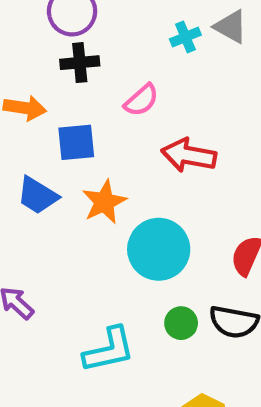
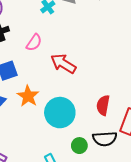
red arrow: (189, 155) -> (63, 64), turned 35

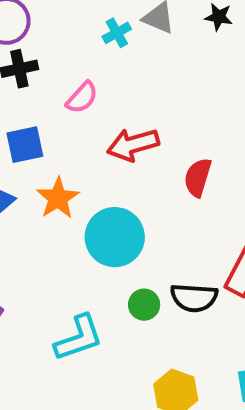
red arrow: (63, 64) -> (133, 145), turned -55
red semicircle: (103, 105) -> (198, 177), moved

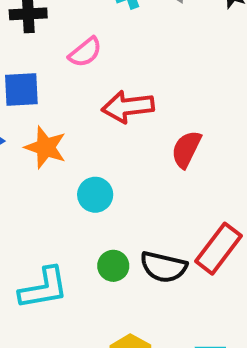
orange star: (58, 198) -> (45, 147), turned -30
cyan circle: (115, 237) -> (95, 195), size x0.6

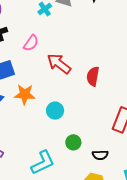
red arrow: (128, 107) -> (59, 64), turned 60
black semicircle: (163, 267) -> (100, 155), moved, size x0.7

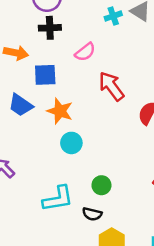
cyan circle: (55, 111) -> (71, 143), moved
black semicircle: (100, 155) -> (92, 214), moved

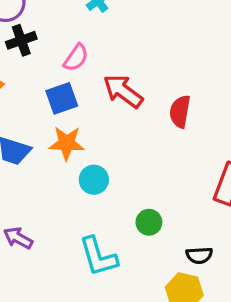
blue square: (45, 75) -> (62, 98), moved
cyan L-shape: (58, 199) -> (98, 257), turned 100
black semicircle: (92, 214) -> (199, 255), moved

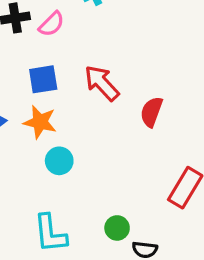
pink semicircle: (76, 58) -> (52, 24), moved
green circle: (149, 222) -> (117, 228), moved

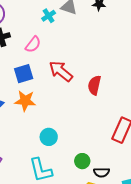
pink semicircle: (52, 24) -> (33, 44), moved
cyan circle: (59, 161) -> (49, 137), moved

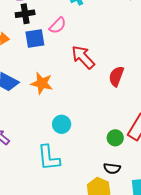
blue square: (24, 74) -> (35, 38), moved
green circle: (82, 161) -> (115, 138), moved

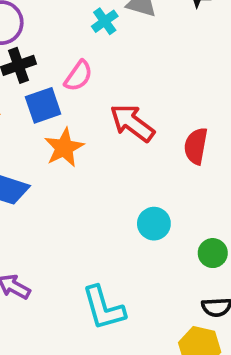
orange star: (42, 83) -> (64, 148), moved, turned -30
cyan circle: (62, 124) -> (154, 224), moved

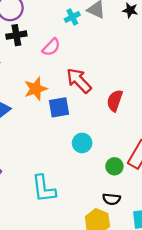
blue square: (43, 105) -> (59, 107), moved

